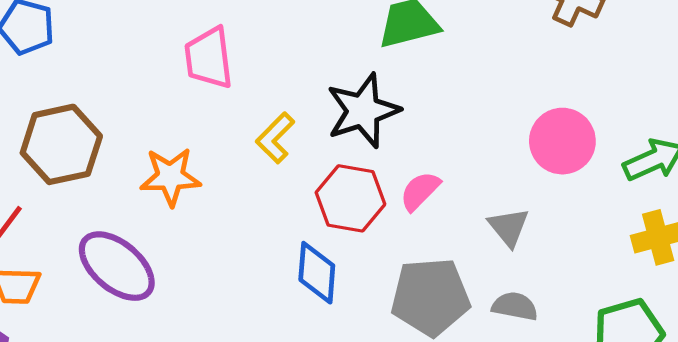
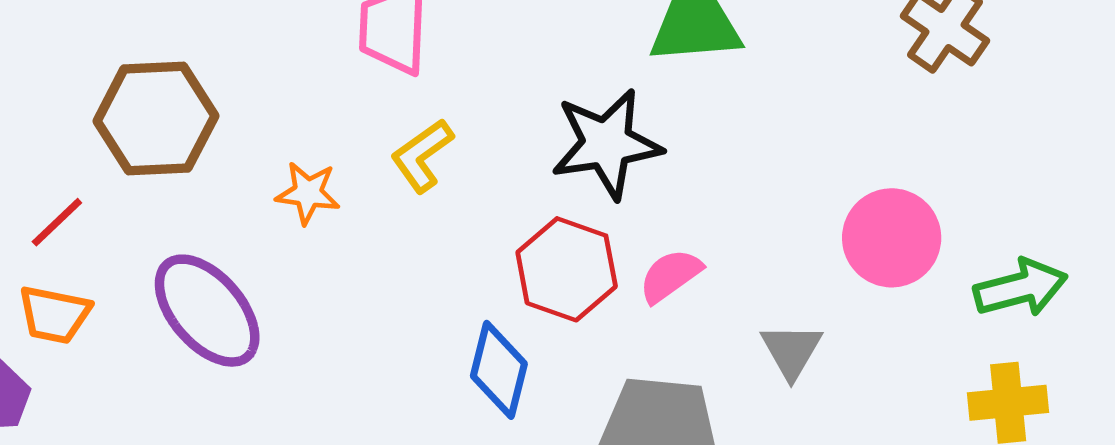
yellow L-shape: (275, 138) -> (422, 155), moved
orange star: (170, 177) -> (308, 193), size x0.7

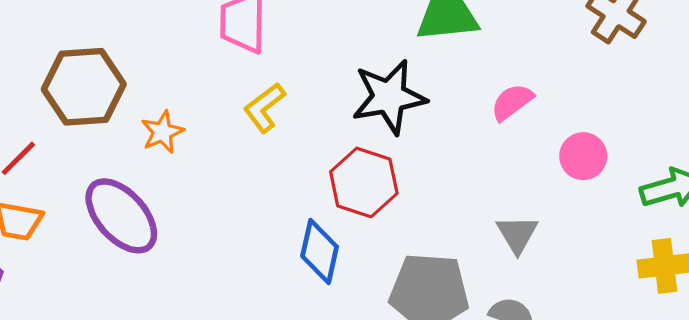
orange star: (308, 193) -> (162, 132), moved, turned -30
pink circle: (892, 238) -> (583, 156), size x0.7
pink semicircle: (670, 276) -> (512, 102), moved

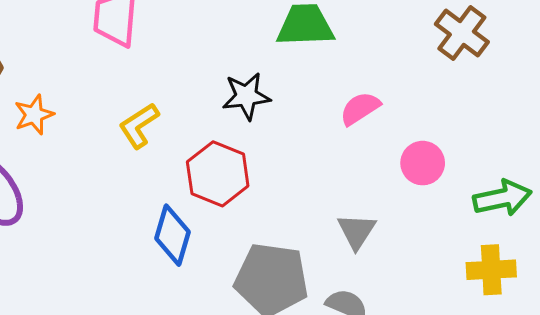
black star: (389, 97) -> (246, 96), size x0.7
yellow L-shape: (264, 108) -> (139, 126), moved

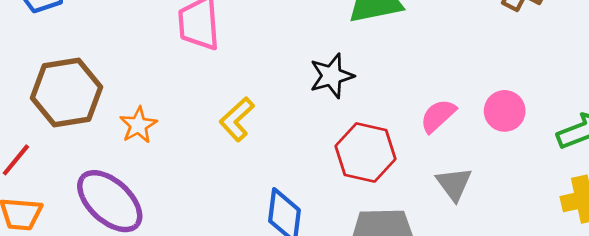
pink semicircle: (360, 108) -> (438, 116), moved
red hexagon: (218, 174) -> (366, 152), moved

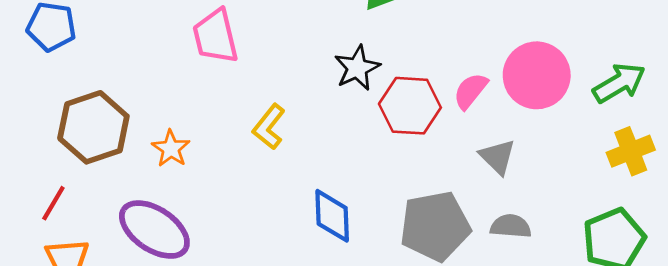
pink circle: (505, 111) -> (537, 75), size x1.6
red hexagon: (366, 152) -> (410, 106), moved

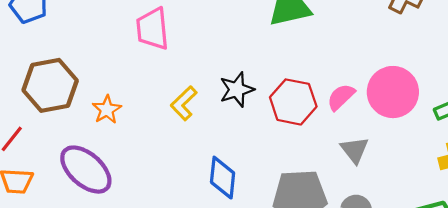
black star: (357, 68) -> (237, 90), moved

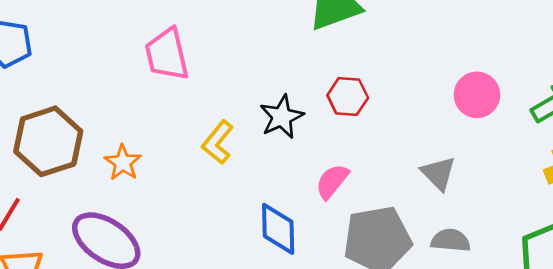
pink circle: (393, 92) -> (477, 95), size x0.7
pink semicircle: (341, 97) -> (332, 181), moved
red hexagon: (293, 102) -> (348, 97), moved, size x0.7

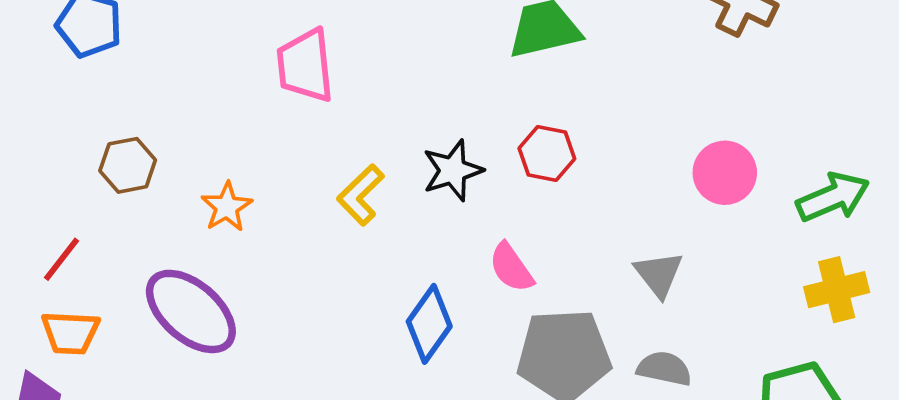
brown hexagon: (48, 141) -> (128, 165), size x0.6
pink semicircle: (332, 181) -> (511, 268), turned -81
blue diamond: (278, 229) -> (429, 324), turned 30

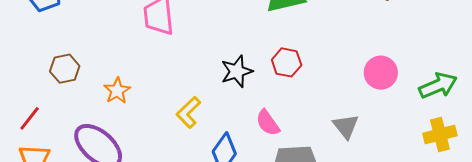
yellow L-shape: (361, 195) -> (189, 112), moved

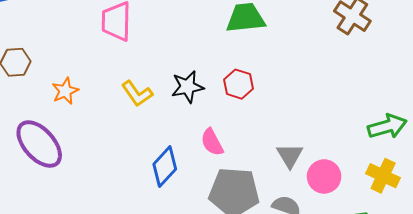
pink circle: (381, 73) -> (324, 176), moved
yellow L-shape: (189, 112) -> (137, 94), moved, turned -88
yellow cross: (440, 134) -> (383, 176), turned 32

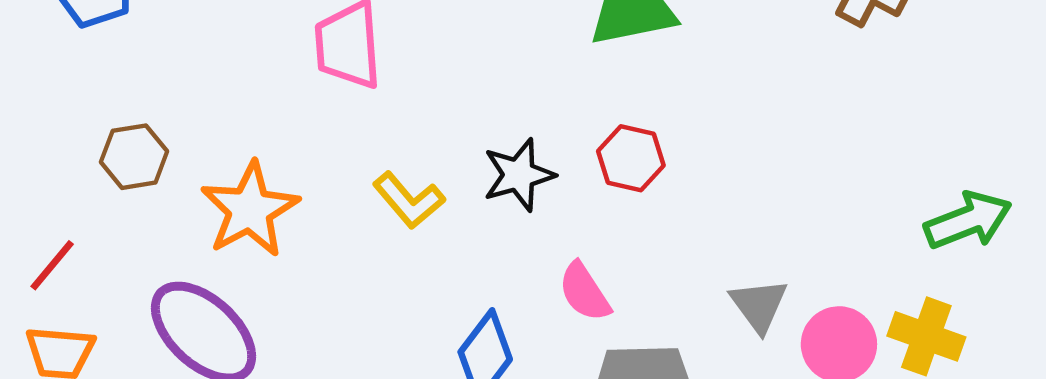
orange star: (65, 91) -> (250, 210), size x1.6
yellow cross: (383, 176) -> (926, 336), moved

